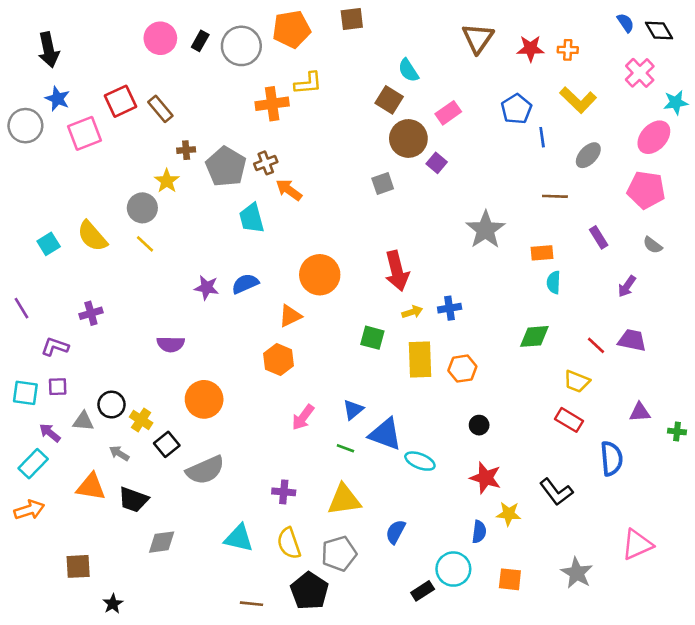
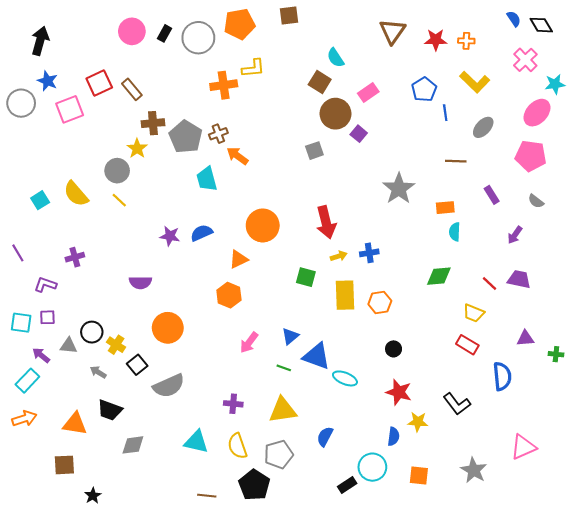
black arrow: (49, 50) -> (40, 41), turned -152
brown cross: (186, 150) -> (153, 123), size x1.5
orange triangle: (91, 487) -> (75, 424), moved

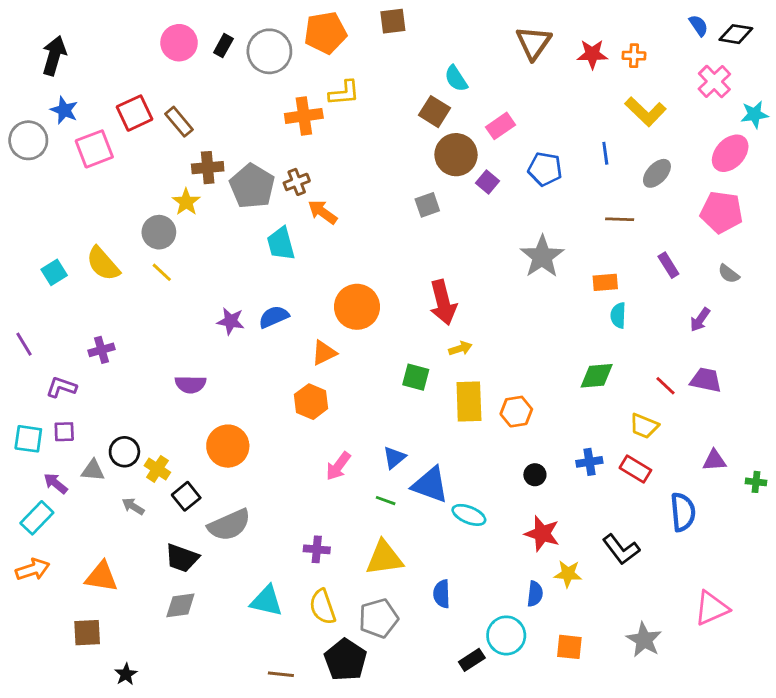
black diamond: (541, 25) -> (736, 34), turned -50
blue pentagon: (424, 89) -> (545, 169), moved, turned -30
blue cross: (369, 253) -> (589, 462), moved
black trapezoid: (110, 410) -> (182, 558), moved
blue semicircle: (325, 436) -> (442, 594), turned -30

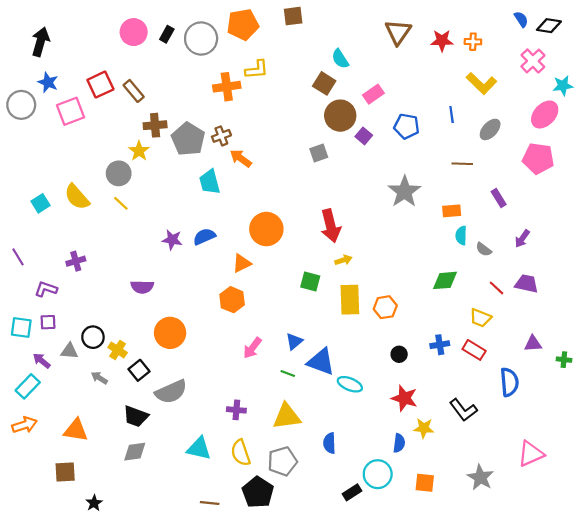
gray semicircle: (729, 274) -> (484, 249), moved

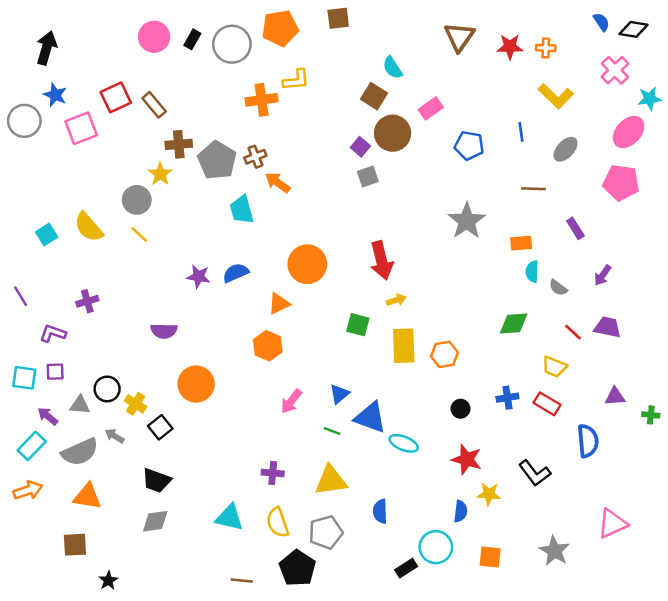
purple square: (364, 136) -> (360, 147), moved
gray semicircle: (171, 392) -> (80, 452), moved

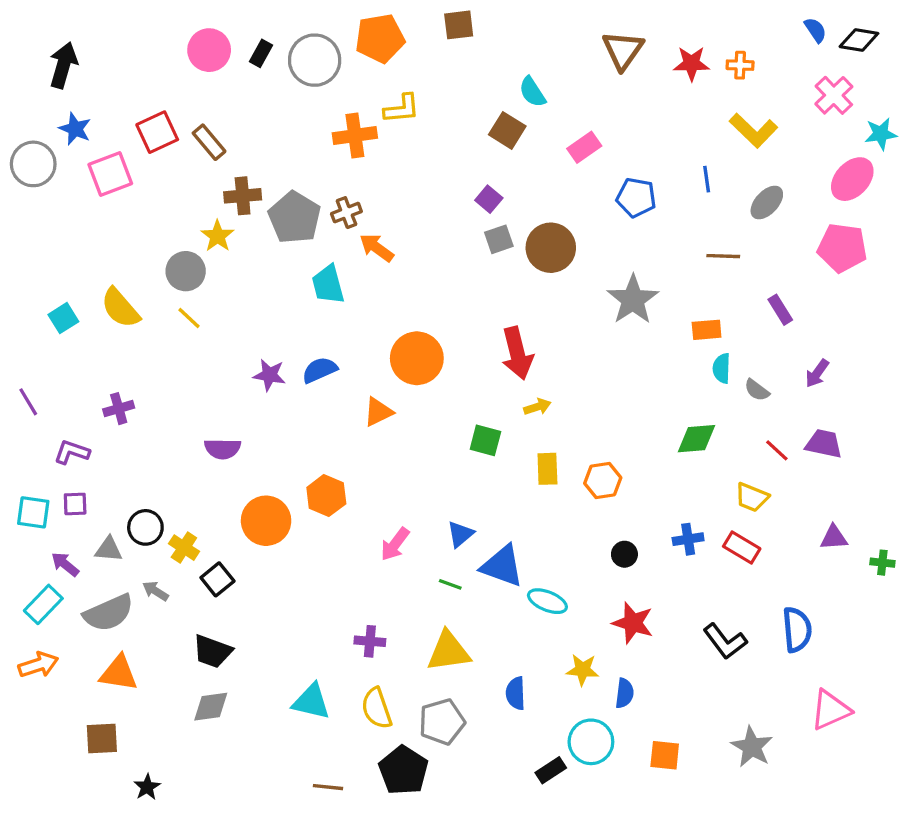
brown circle: (393, 133) -> (551, 248), moved
orange hexagon: (268, 346) -> (326, 496), moved
yellow rectangle: (404, 346) -> (547, 469), size x0.7
blue semicircle: (588, 441) -> (797, 630), moved
yellow star: (489, 494) -> (583, 670), moved

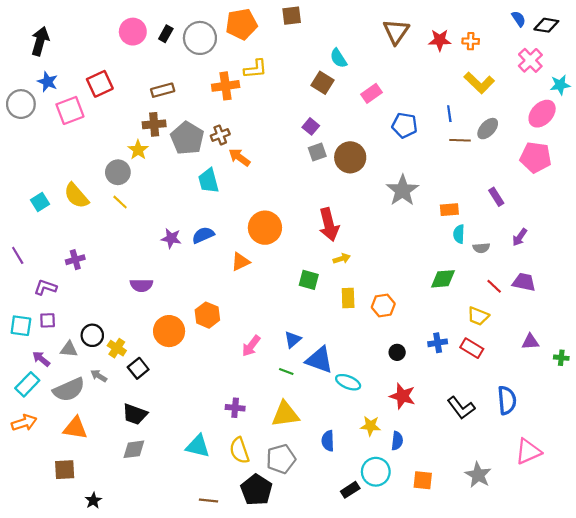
brown rectangle: (209, 142) -> (163, 90), moved, turned -65
brown line: (723, 256) -> (460, 140), moved
gray semicircle: (757, 390) -> (481, 248), turned -42

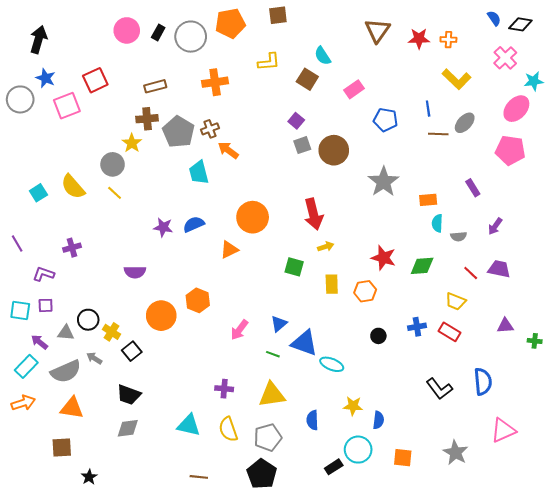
yellow L-shape: (255, 69) -> (269, 62), moved
red star: (402, 396) -> (383, 258), moved
black pentagon: (256, 490) -> (262, 474), moved

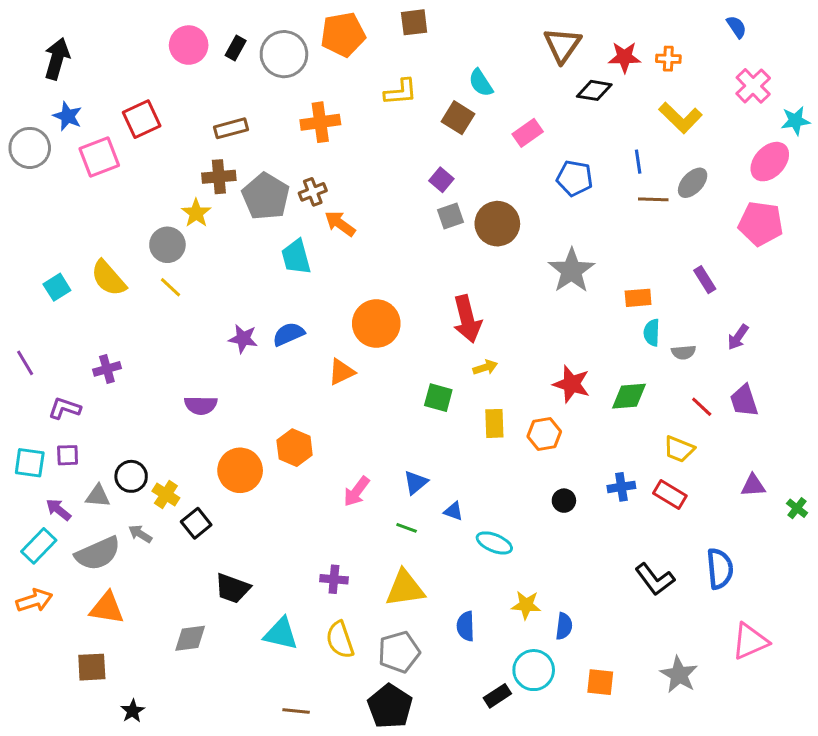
black diamond: (520, 24) -> (594, 90), moved
purple trapezoid: (499, 269) -> (744, 401), turned -120
green cross: (535, 341) -> (797, 508), turned 32
blue triangle: (304, 343) -> (453, 511), size x0.5
black trapezoid: (129, 395) -> (233, 588), moved

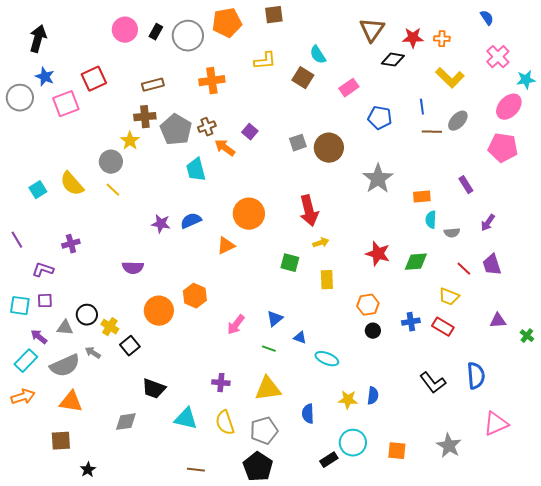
purple square: (441, 180) -> (250, 132), moved
orange hexagon: (544, 434) -> (368, 305), moved
blue semicircle: (564, 626) -> (373, 396), moved

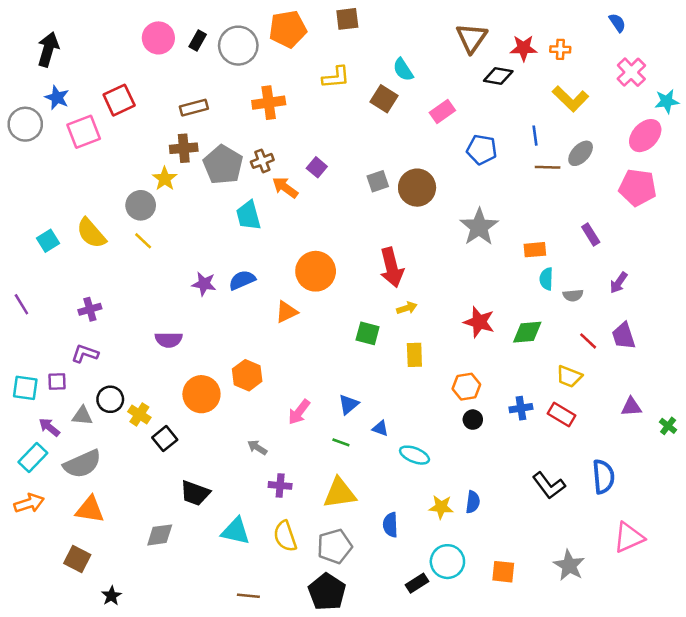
purple L-shape: (43, 270) -> (85, 354), moved
gray arrow: (93, 353) -> (257, 447), moved
brown square: (61, 441) -> (77, 559), turned 30

